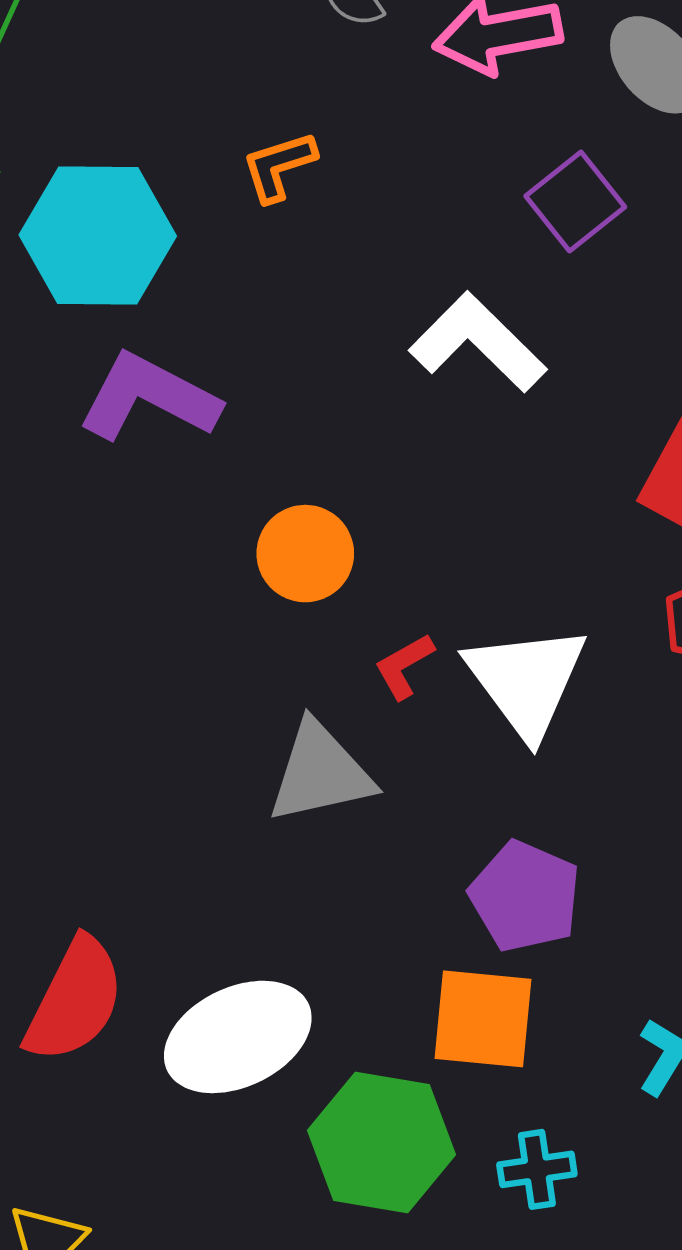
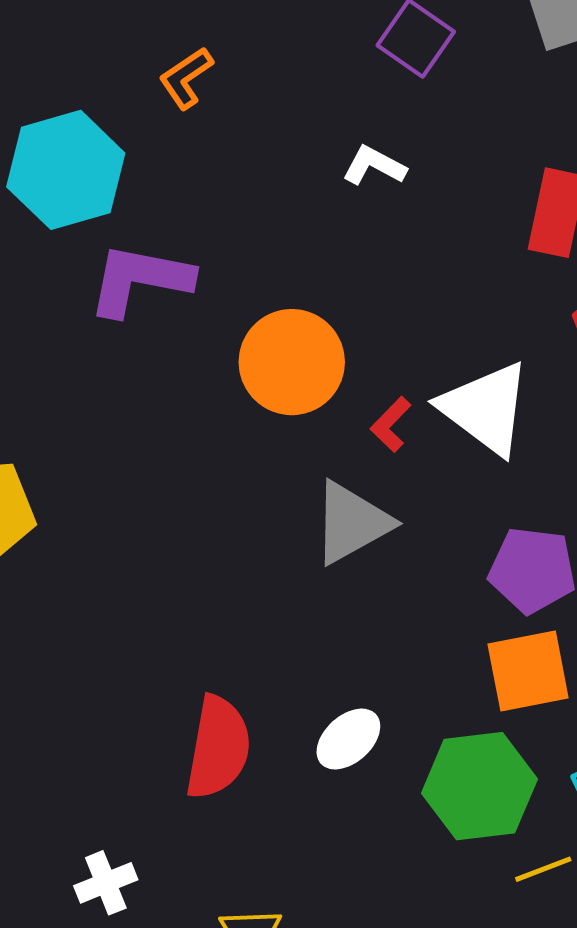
white L-shape: (478, 342) -> (374, 166), size x0.6
orange circle: (305, 554) -> (292, 362), size x1.4
white ellipse: (238, 1037) -> (348, 739), size x0.6

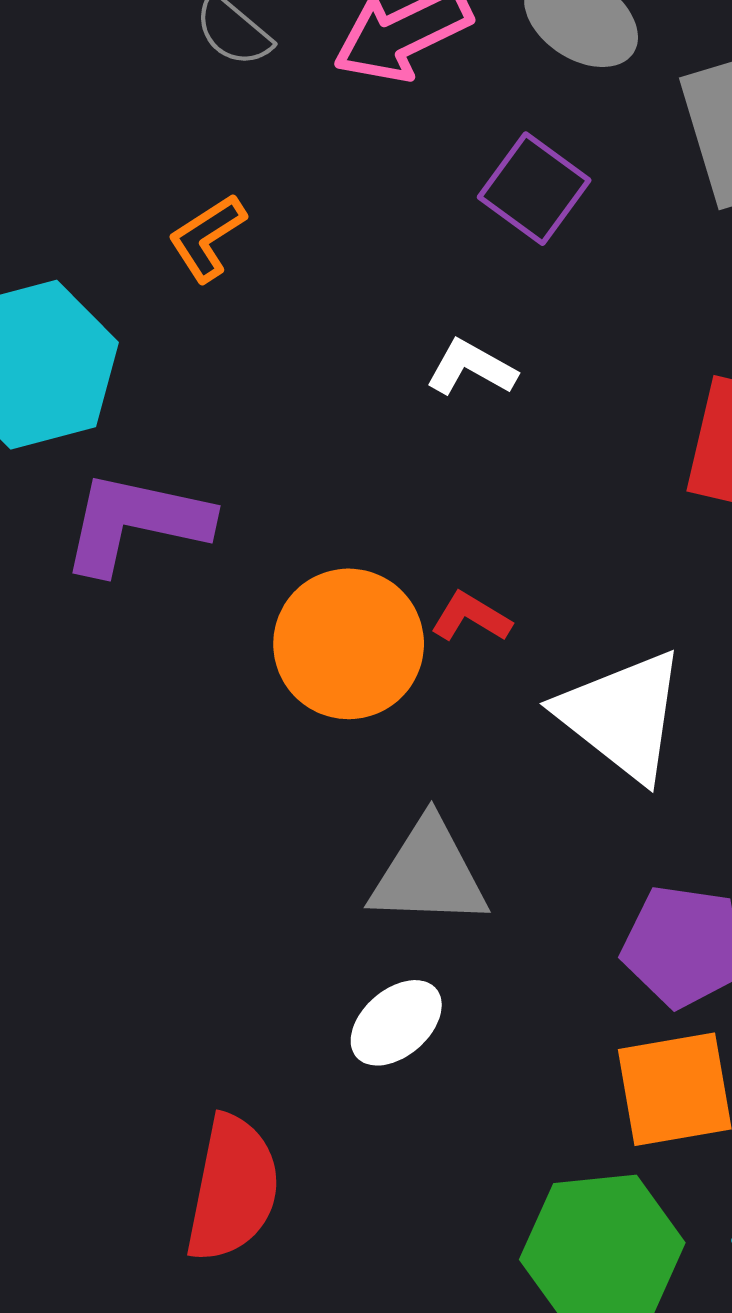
red L-shape: (391, 424) -> (471, 617), moved, turned 76
gray triangle: (352, 523) -> (429, 874), turned 30
white ellipse: (348, 739) -> (396, 1023), moved

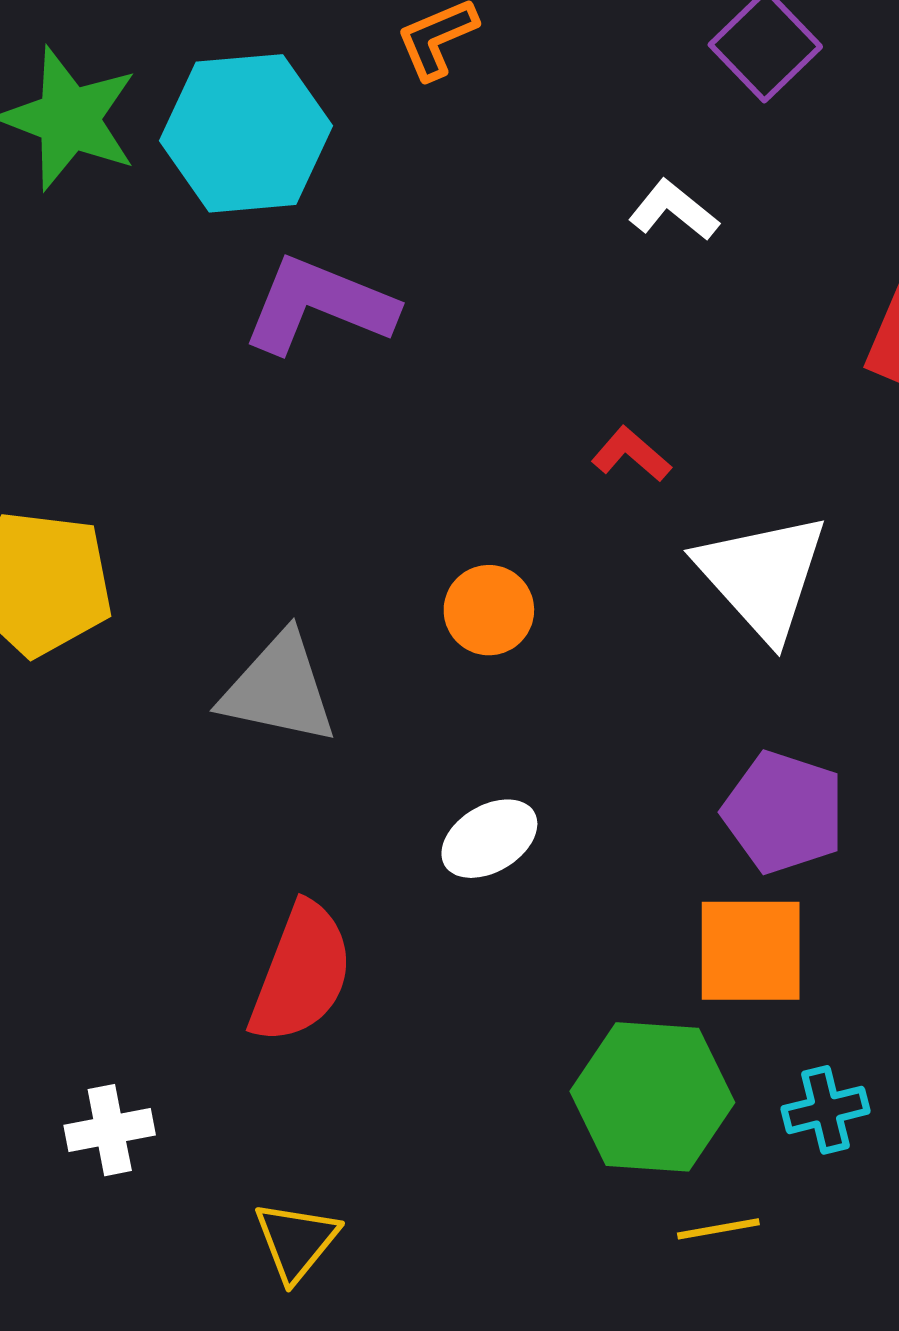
orange circle: (349, 644) -> (489, 610), moved, size x0.6
gray triangle: (429, 874) -> (279, 689), moved

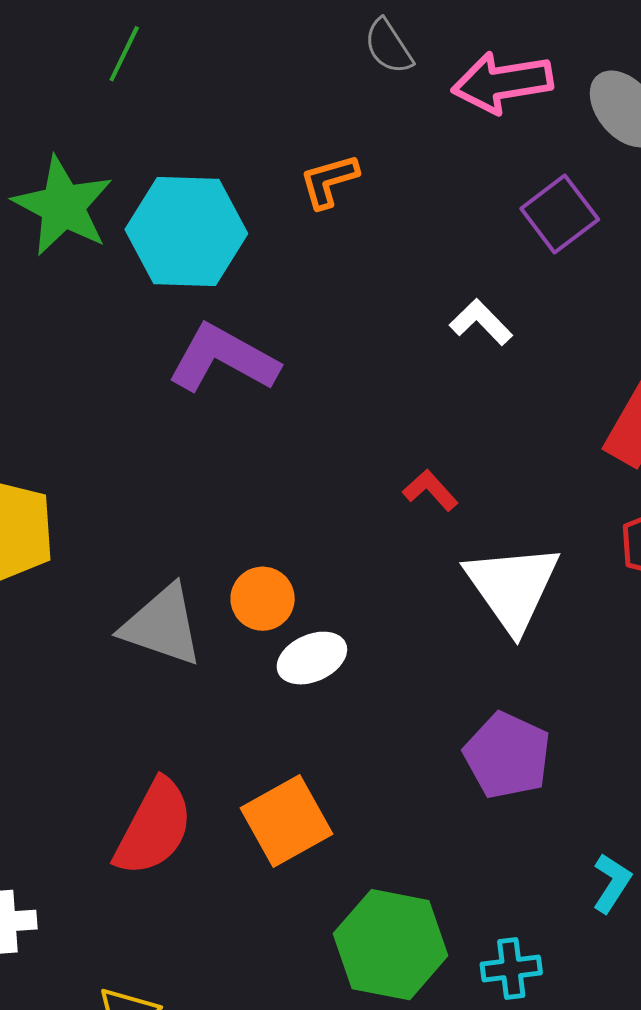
orange circle: (489, 610) -> (263, 599), moved
white ellipse: (489, 839) -> (312, 658), moved
orange square: (751, 951) -> (286, 821), moved, turned -36

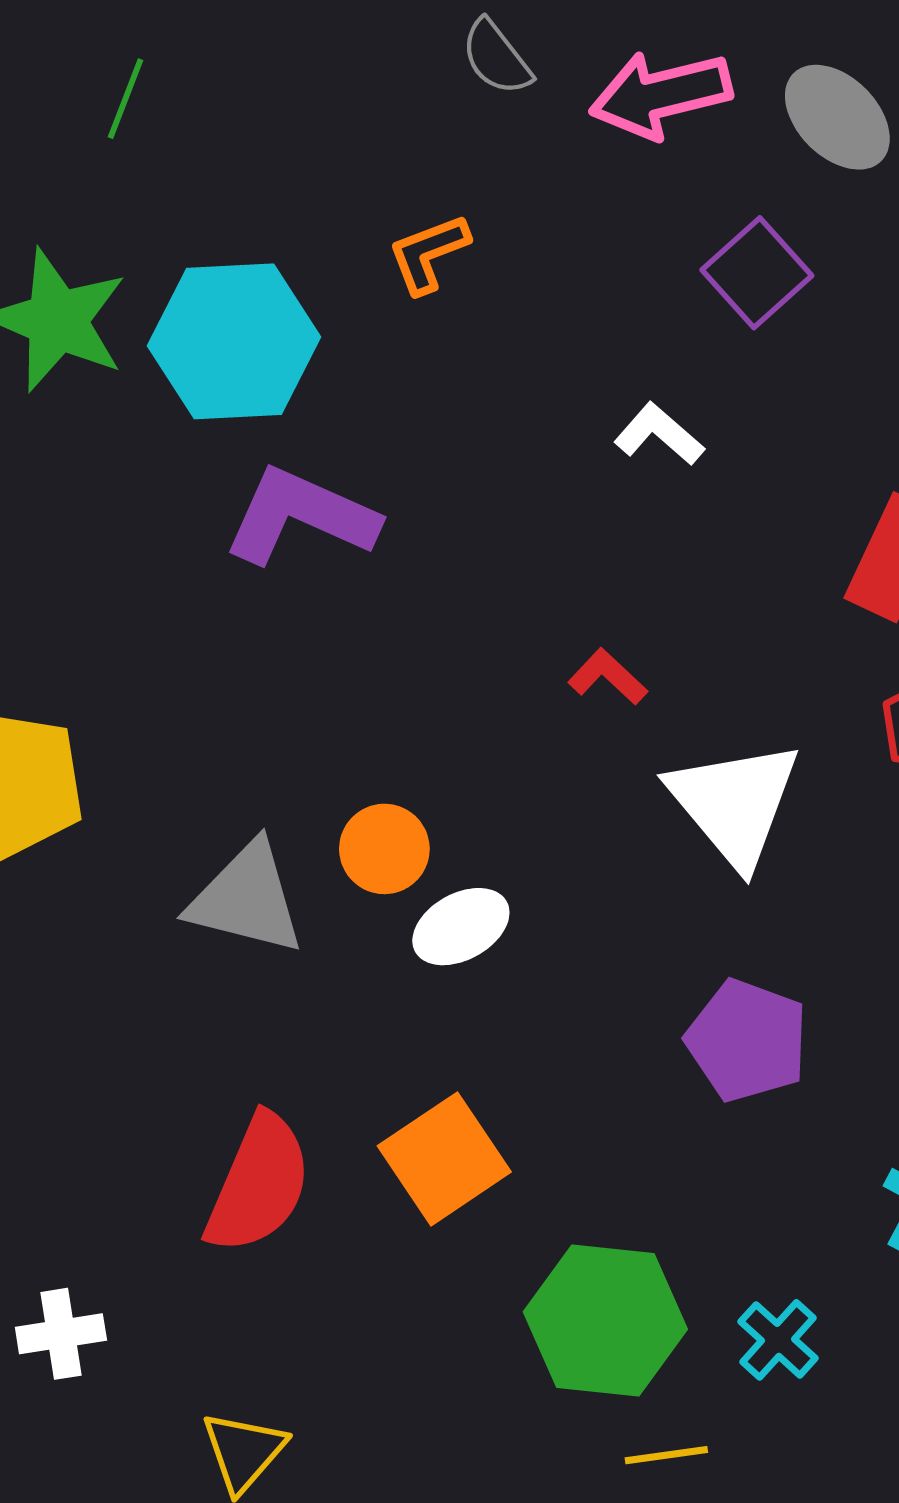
cyan cross: (511, 969) -> (778, 1340), turned -36

